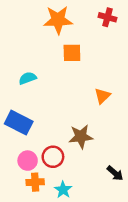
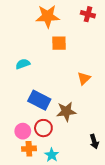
blue rectangle: (19, 123) -> (39, 100), moved
black arrow: (115, 173) -> (94, 141), turned 32

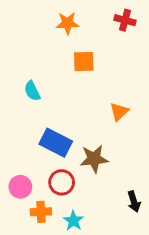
orange star: (48, 16) -> (68, 23), size x0.7
cyan semicircle: (23, 64) -> (32, 91), turned -96
pink circle: (23, 131) -> (20, 187), moved

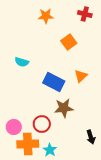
orange square: (84, 61) -> (69, 42), moved, turned -35
cyan semicircle: (32, 91) -> (22, 62), turned -48
blue rectangle: (56, 143) -> (54, 82), moved
orange cross: (41, 212) -> (28, 144), size x1.5

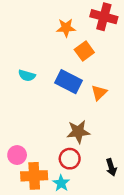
red cross: (85, 14) -> (104, 17), size x1.5
orange star: (46, 16) -> (66, 28), moved
blue rectangle: (54, 82) -> (68, 82), moved
red circle: (42, 124) -> (70, 159), moved

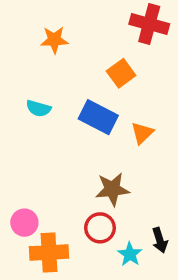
orange star: (66, 28) -> (54, 40), moved
cyan star: (61, 183) -> (130, 254), moved

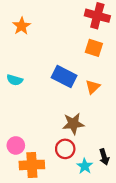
orange star: (54, 40) -> (22, 26), moved, turned -30
orange square: (121, 73) -> (94, 48), moved, turned -36
cyan semicircle: (39, 108) -> (15, 80), moved

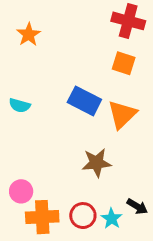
orange triangle: (93, 87) -> (122, 114), size x1.5
red circle: (65, 149) -> (83, 216), moved
black arrow: (104, 157) -> (137, 206), turned -42

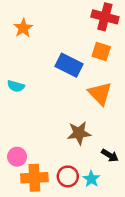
blue rectangle: (84, 101) -> (69, 65), moved
orange triangle: (122, 114) -> (100, 94), turned -30
black arrow: (137, 206) -> (110, 155), moved

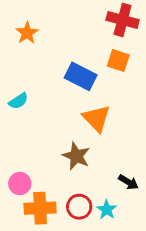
cyan semicircle: (16, 86) -> (18, 101), turned -49
orange triangle: (100, 94) -> (97, 118), moved
brown star: (79, 133) -> (76, 156), moved, turned 30

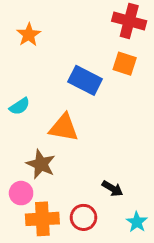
orange triangle: (97, 118) -> (64, 128), moved, turned -36
brown star: (76, 156) -> (41, 164), moved
black arrow: (128, 182) -> (112, 188), moved
cyan star: (107, 210) -> (137, 222), moved

